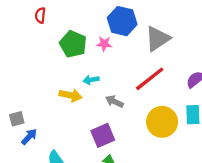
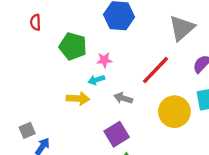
gray triangle: (158, 39) -> (182, 28), moved
pink star: (104, 44) -> (104, 60), moved

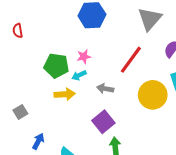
green pentagon: (73, 46) -> (56, 66), moved
gray square: (27, 130) -> (20, 112), moved

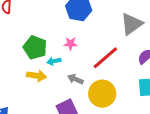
pink star: (84, 57) -> (71, 44), moved
yellow circle: (153, 95) -> (102, 94), moved

